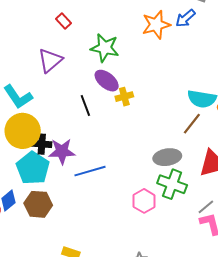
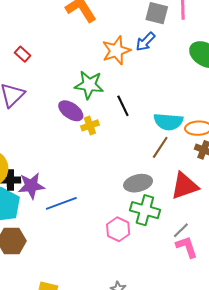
green star: (105, 48) -> (89, 85), moved
black line: (85, 106) -> (123, 106), moved

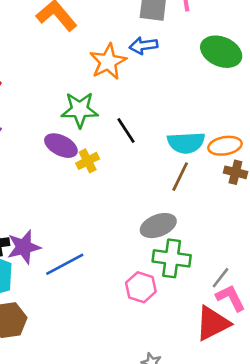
blue arrow: (145, 42) -> (143, 46), turned 45
red triangle: (184, 186) -> (213, 323), moved

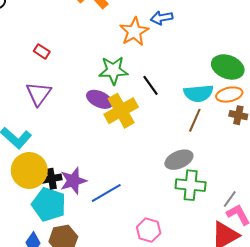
green ellipse: (221, 52) -> (228, 67), moved
yellow cross: (88, 161) -> (121, 111), size x1.8
pink hexagon: (141, 287) -> (149, 230), moved

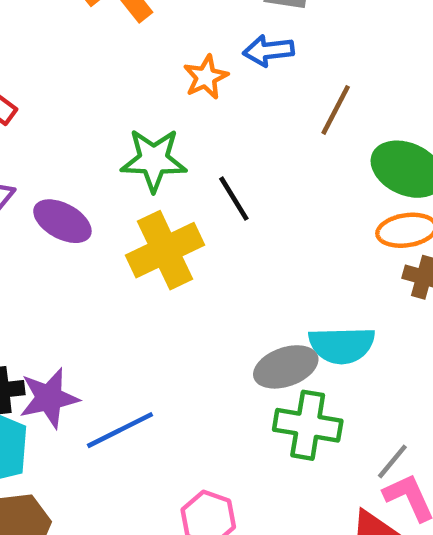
orange star: (134, 32) -> (206, 77), size x0.7
cyan semicircle: (198, 93) -> (342, 345), moved
purple ellipse: (100, 99) -> (62, 221), moved
brown line: (195, 120) -> (336, 110), moved

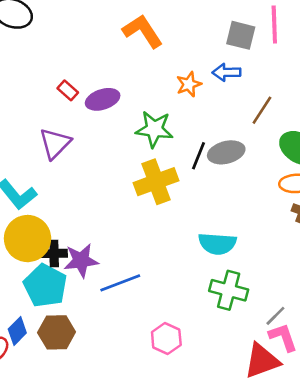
black line: (234, 199) -> (198, 156), turned 48
purple ellipse: (62, 221) -> (103, 99), moved, turned -52
cyan semicircle: (342, 345) -> (217, 244), moved
gray ellipse: (286, 367) -> (226, 152), moved

